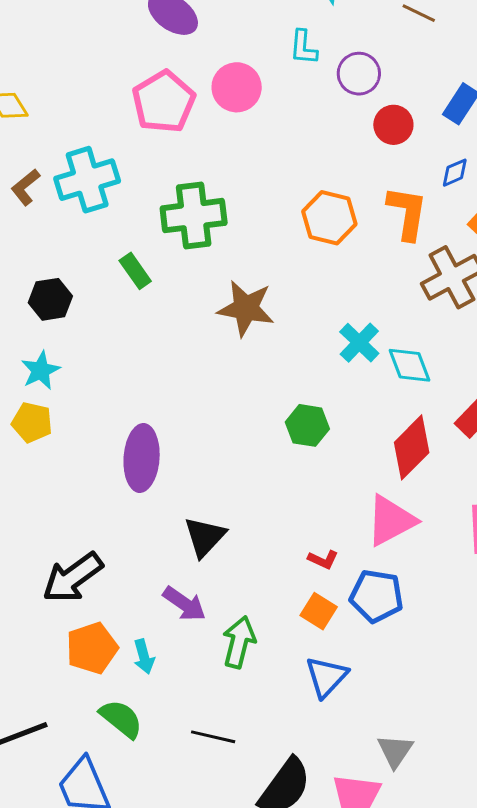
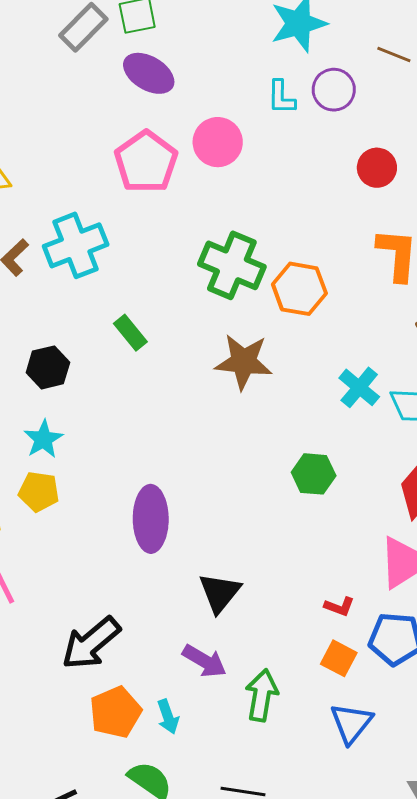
purple circle: (359, 74) -> (334, 90), moved
green cross: (194, 216) -> (232, 265), moved, turned 34
orange hexagon: (329, 218) -> (299, 289), moved

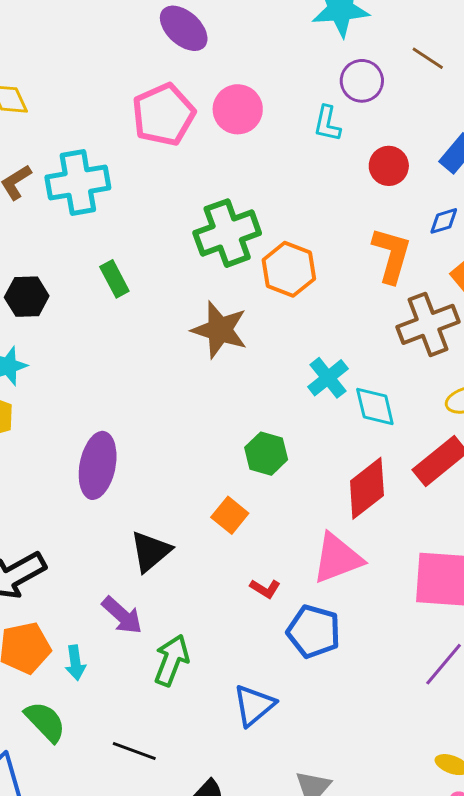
cyan L-shape: (281, 97) -> (327, 124), moved
green cross: (232, 265) -> (227, 233), turned 36
orange square: (339, 658) -> (230, 515), moved

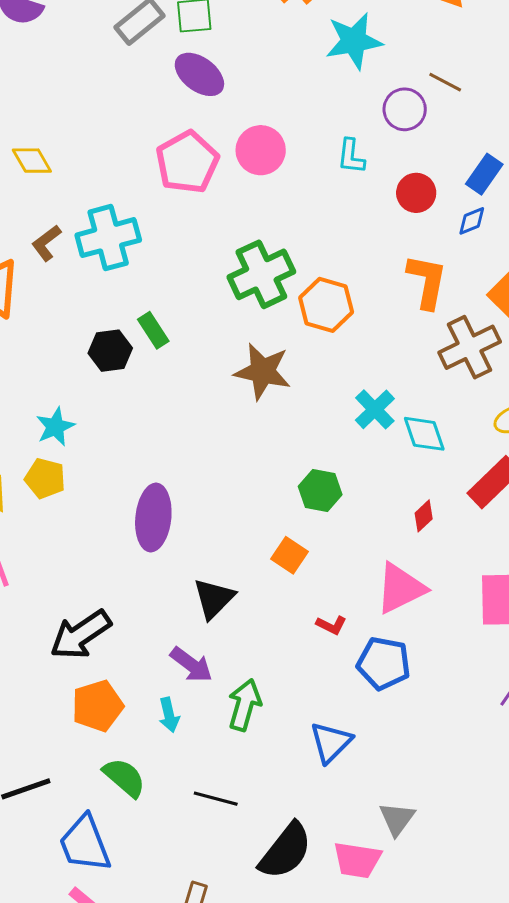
purple circle: (362, 81) -> (405, 109), moved
blue diamond: (444, 221) -> (472, 221), moved
black hexagon: (27, 297) -> (110, 351), moved
red diamond: (367, 488) -> (424, 516), size x0.5
cyan arrow: (75, 663) -> (169, 715), moved

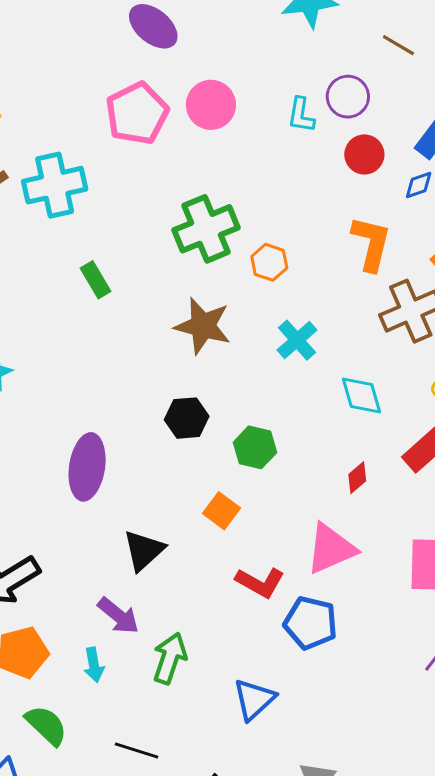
purple circle: (405, 109) -> (348, 97), moved
orange hexagon: (326, 305) -> (269, 262), size x0.7
black hexagon: (110, 351) -> (187, 418), moved
cyan cross: (375, 409) -> (297, 340), moved
red L-shape: (331, 625) -> (260, 582), size x1.6

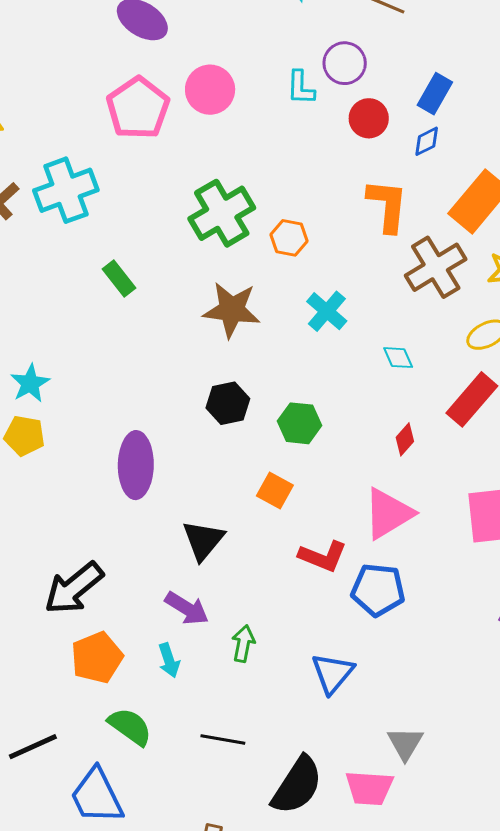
cyan diamond: (361, 395) -> (398, 358), size x0.7
green arrow: (170, 658) -> (243, 644), size x0.7

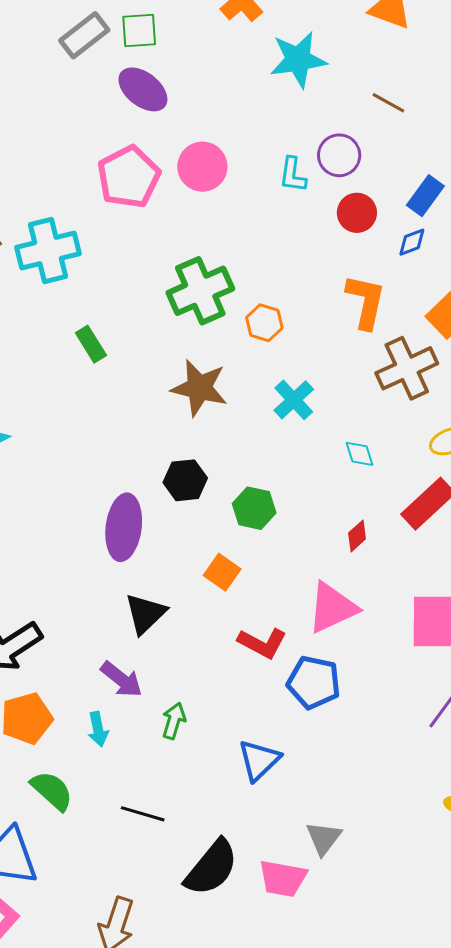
purple ellipse: (136, 465) -> (124, 527), moved

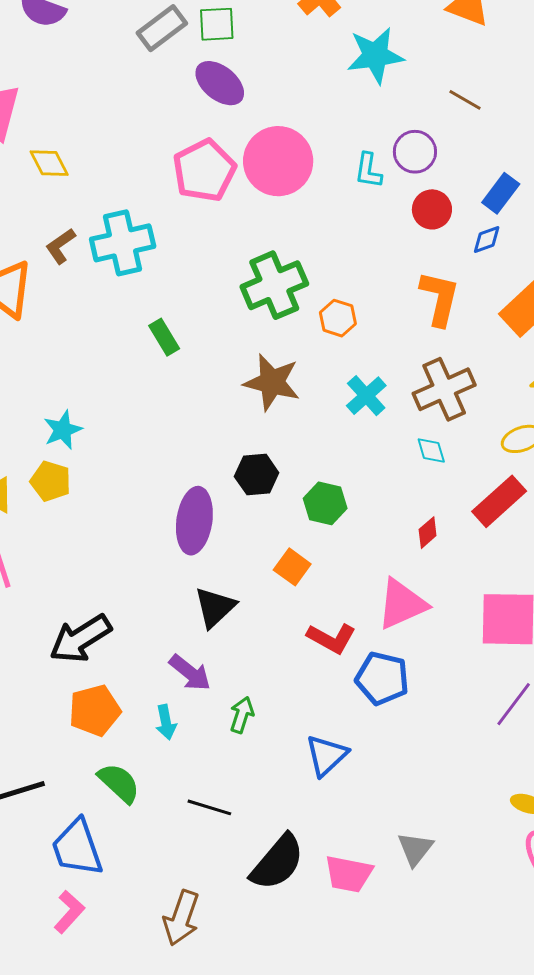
pink circle: (202, 167) -> (278, 161), size x1.4
brown cross: (407, 368) -> (444, 389), moved
gray triangle: (324, 838) -> (415, 849), moved

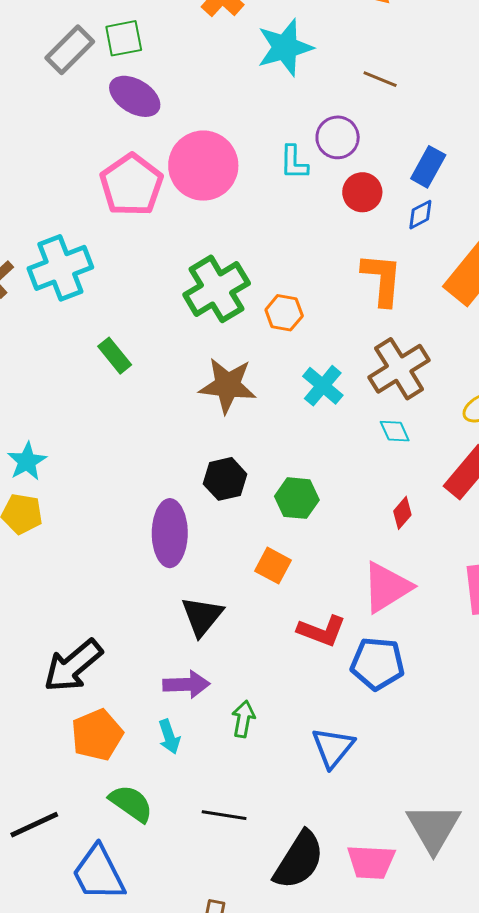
purple arrow: (190, 673) -> (186, 684), turned -33
gray triangle: (415, 849) -> (434, 828), size x1.5

